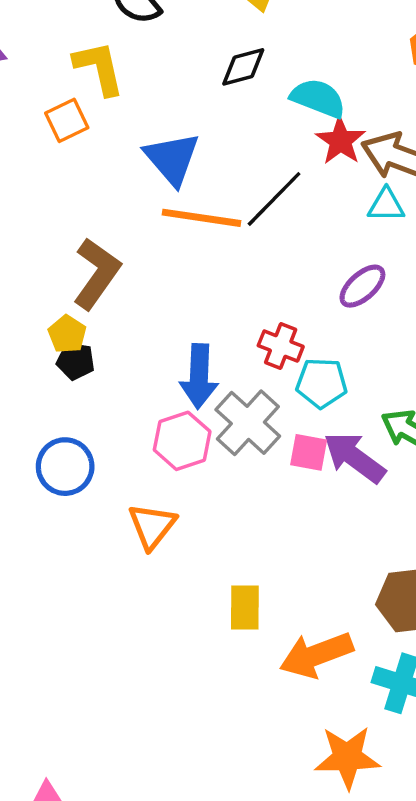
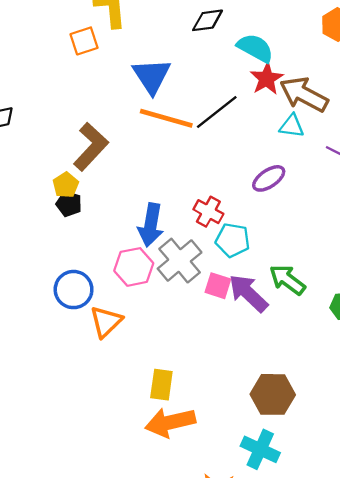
blue circle: (65, 467) -> (74, 290), moved
orange arrow: (316, 655) -> (170, 422), moved

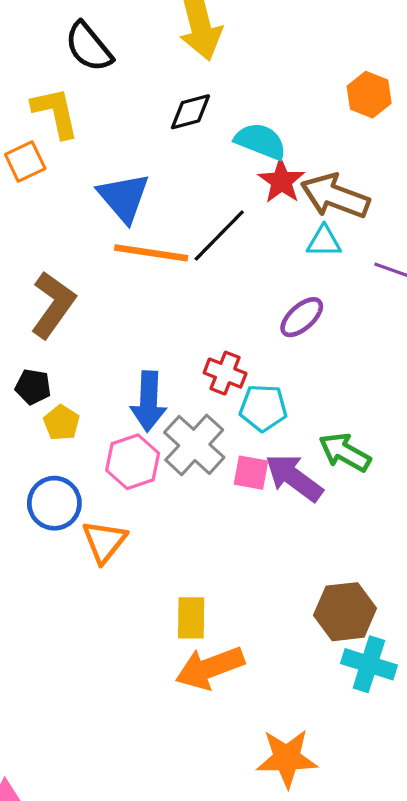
yellow pentagon: (66, 185) -> (61, 423), moved
cyan cross: (260, 449) -> (369, 664), moved

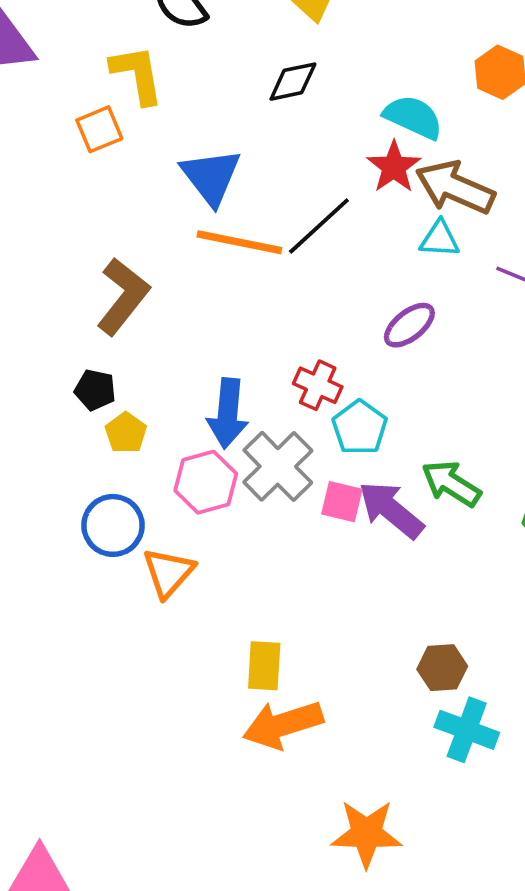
cyan semicircle: (261, 141) -> (413, 117), moved
cyan pentagon: (263, 408) -> (360, 428), turned 30
brown hexagon: (345, 612) -> (442, 668), size x0.7

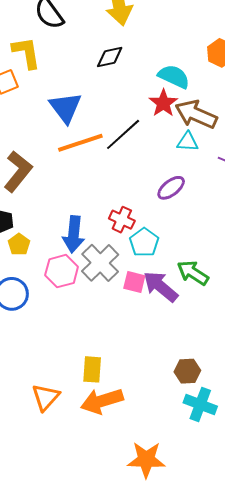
orange line: (239, 242) -> (80, 143), turned -30
orange triangle: (168, 573) -> (46, 397), moved

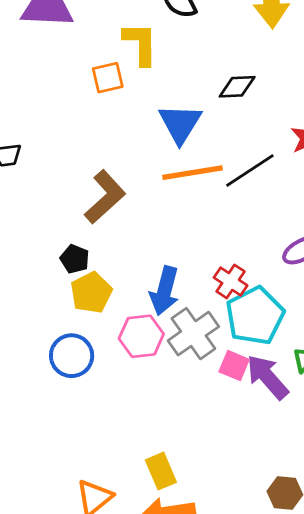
black diamond: (110, 57) -> (237, 87), moved
cyan pentagon: (144, 242) -> (255, 316), size x1.5
yellow pentagon: (19, 244) -> (91, 293), size x1.4
yellow rectangle: (92, 369) -> (161, 471), turned -36

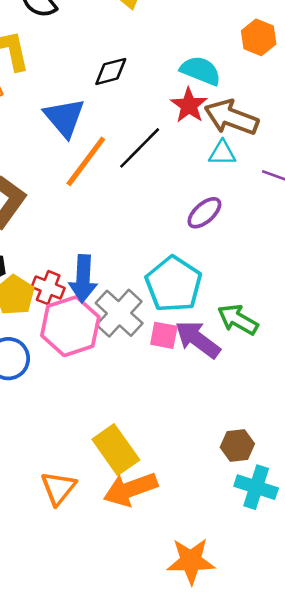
orange line: (192, 173) -> (86, 161), turned -32
red cross: (231, 281) -> (48, 288), moved
pink hexagon: (141, 336) -> (70, 326), size x1.4
yellow rectangle: (161, 471) -> (116, 450), size x1.4

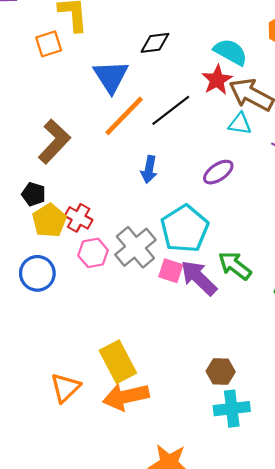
blue arrow: (83, 279) -> (149, 169), moved, size x0.7
pink hexagon: (70, 326) -> (93, 253), size x0.6
cyan cross: (256, 487) -> (232, 409), turned -32

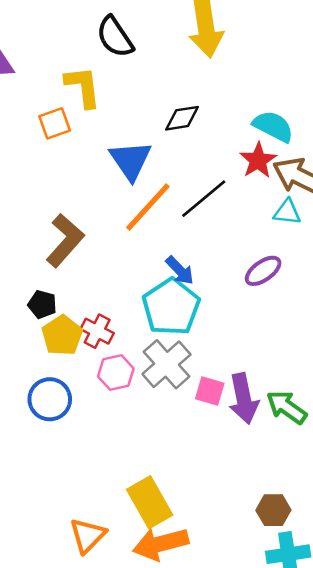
blue arrow: (149, 169) -> (180, 270), turned -52
cyan pentagon: (185, 229) -> (171, 307), moved
green arrow: (235, 266) -> (287, 407), moved
purple arrow: (199, 278) -> (244, 399), turned -144

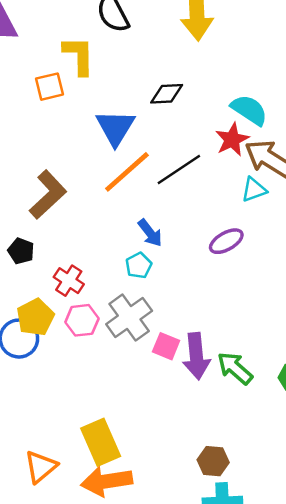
cyan triangle: (287, 212) -> (254, 190), turned -32
cyan pentagon: (171, 307) -> (139, 265), size x0.5
yellow pentagon: (62, 335) -> (35, 317), moved

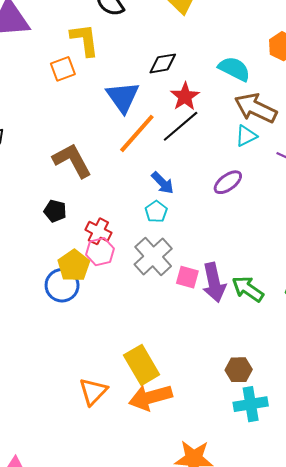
red star: (232, 140) -> (185, 97), moved
brown L-shape: (48, 195) -> (72, 161), turned -69
pink hexagon: (82, 320) -> (100, 252), moved

